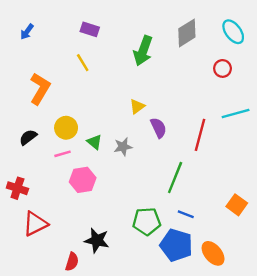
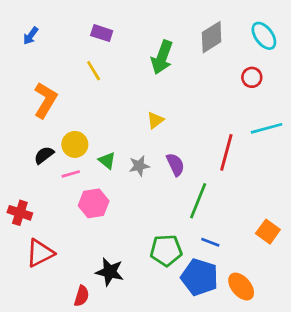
purple semicircle: (159, 128) -> (175, 165), moved
black semicircle: (28, 137) -> (44, 155), moved

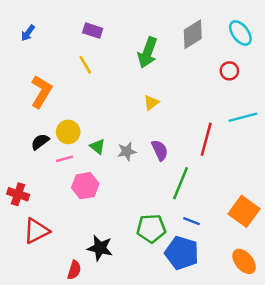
yellow triangle: (155, 120) -> (151, 103), moved
orange square: (268, 232) -> (244, 211), size x1.4
orange ellipse: (241, 287) -> (244, 261), moved

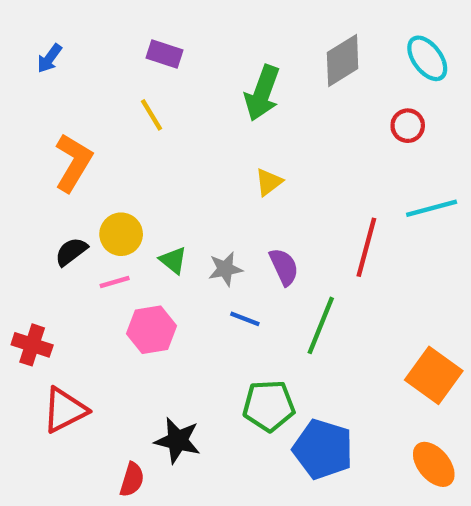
blue line: (192, 221) -> (245, 319), moved

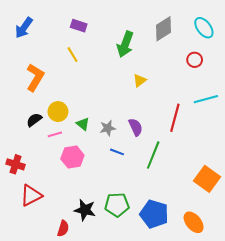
blue arrow: (49, 58) -> (24, 28), size x1.5
yellow triangle: (269, 182) -> (140, 80), moved
green pentagon: (269, 406) -> (117, 205), moved
orange ellipse: (434, 464) -> (194, 222), moved

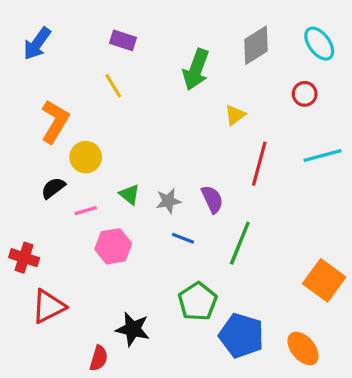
yellow triangle: (140, 80) -> (235, 115), moved
yellow circle: (58, 112) -> (86, 157), moved
red line: (175, 118) -> (259, 164), moved
green pentagon: (117, 205) -> (198, 301), moved, turned -30

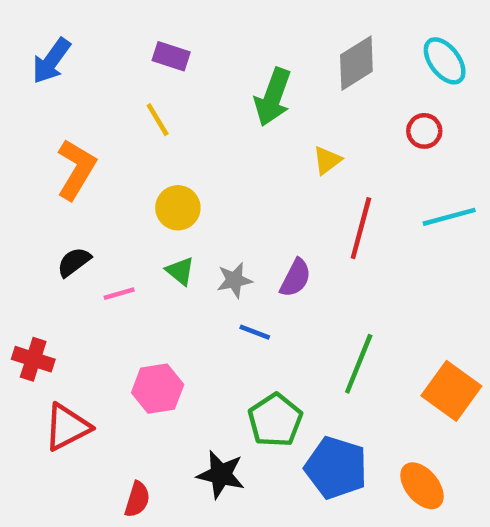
yellow circle: (86, 157) -> (178, 208), moved
purple semicircle: (212, 199) -> (295, 278), turned 52
green line: (240, 243) -> (359, 364), moved
pink hexagon: (113, 246) -> (158, 389), moved
black star: (133, 329) -> (221, 474), moved

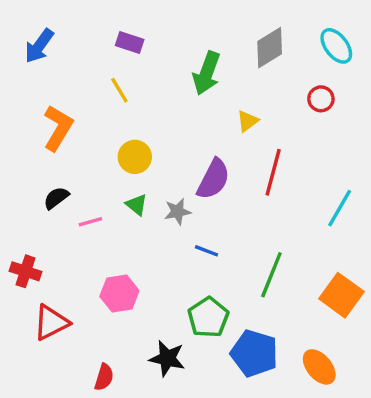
cyan line: (449, 217) -> (340, 208), moved, turned -45
purple semicircle: (295, 278) -> (213, 179), moved, size x1.4
blue line: (255, 332) -> (207, 251), moved

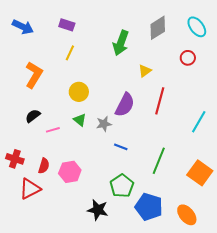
purple rectangle: (130, 42) -> (67, 25), moved
blue arrow: (39, 46) -> (23, 27), turned -100
yellow line: (119, 90) -> (70, 53), turned 56
red semicircle: (104, 377) -> (44, 166), moved

